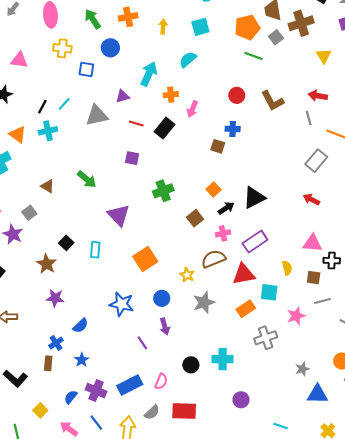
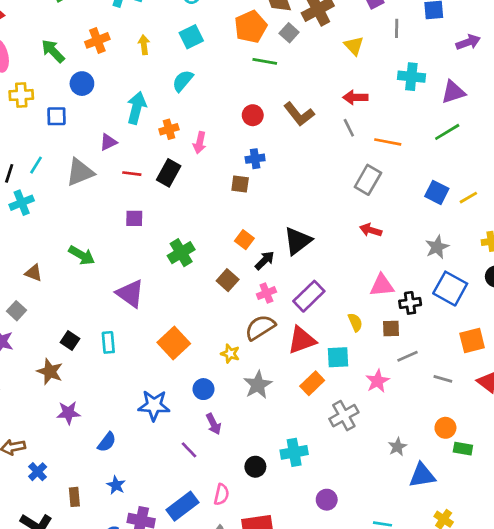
blue cross: (56, 343) -> (38, 472), moved

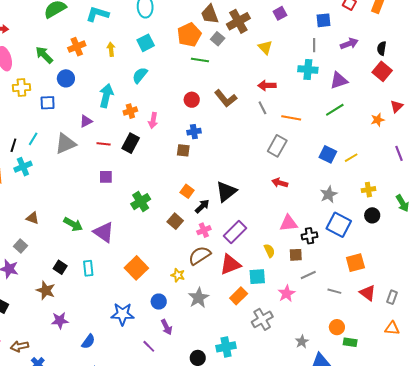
gray line: (397, 28) -> (314, 45), moved
green arrow: (82, 255) -> (73, 224), moved

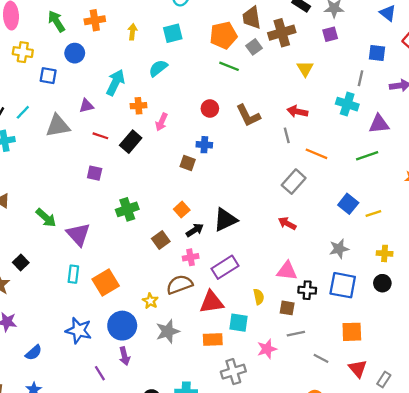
blue square: (339, 225) -> (343, 285), turned -30
cyan rectangle: (88, 268) -> (73, 274), moved
orange rectangle: (239, 296) -> (213, 339), turned 30
blue circle: (159, 302) -> (122, 326), size x1.6

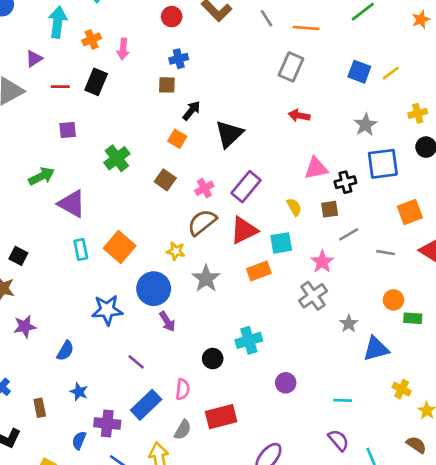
green arrow: (46, 218) -> (42, 176), moved, turned -50
black arrow: (195, 230) -> (191, 111), moved
gray cross: (233, 372) -> (313, 296), moved
purple line: (100, 373) -> (136, 362), moved

